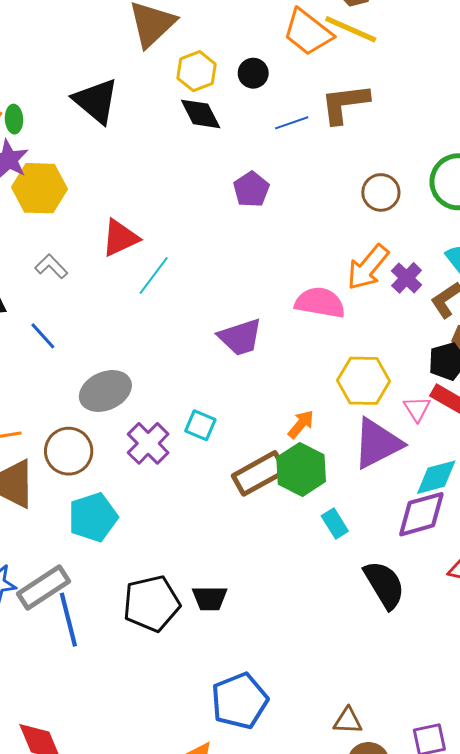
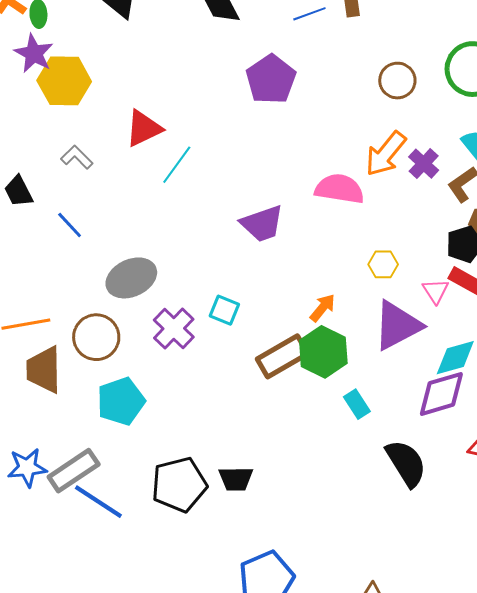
purple pentagon: (251, 189) -> (271, 79), size x1.4
yellow hexagon: (364, 381) -> (383, 264), size x0.6
blue line: (68, 620) -> (98, 502), turned -42

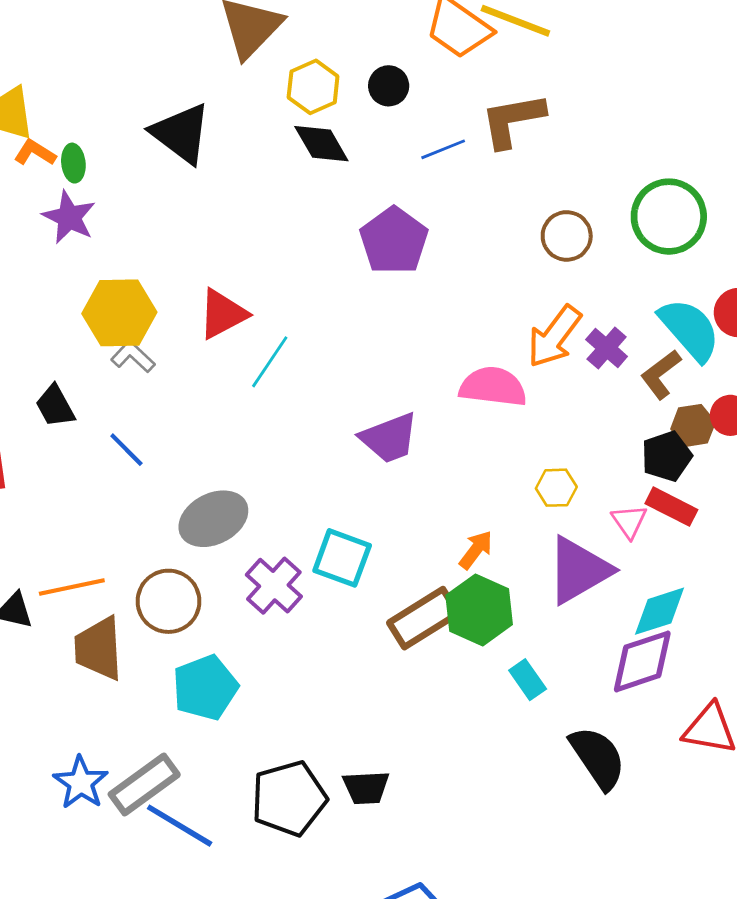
yellow hexagon: (64, 81) -> (119, 313), moved
cyan square: (224, 310) -> (342, 558), size x1.4
blue star: (27, 468) -> (81, 783), turned -30

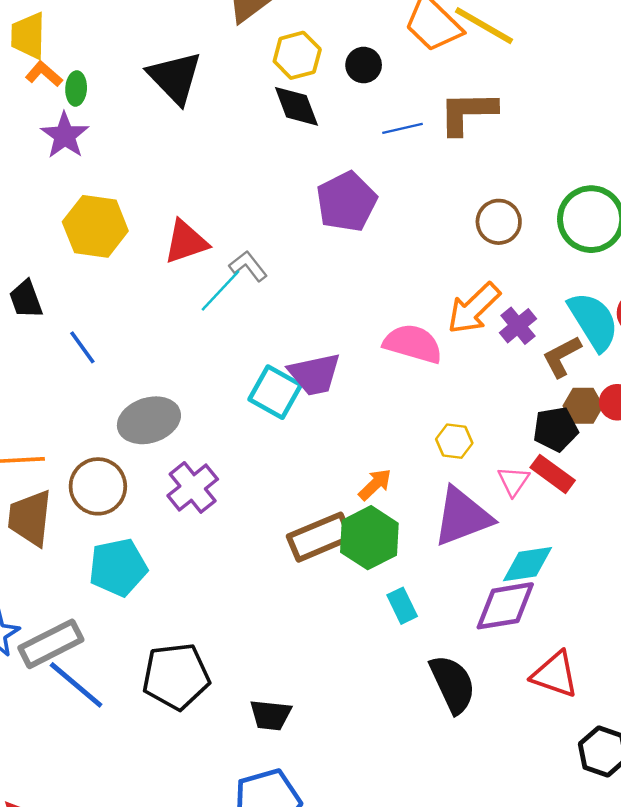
gray L-shape: (133, 357) -> (248, 266), moved
cyan square: (342, 558) -> (275, 392), moved
black trapezoid: (366, 788) -> (271, 715), moved

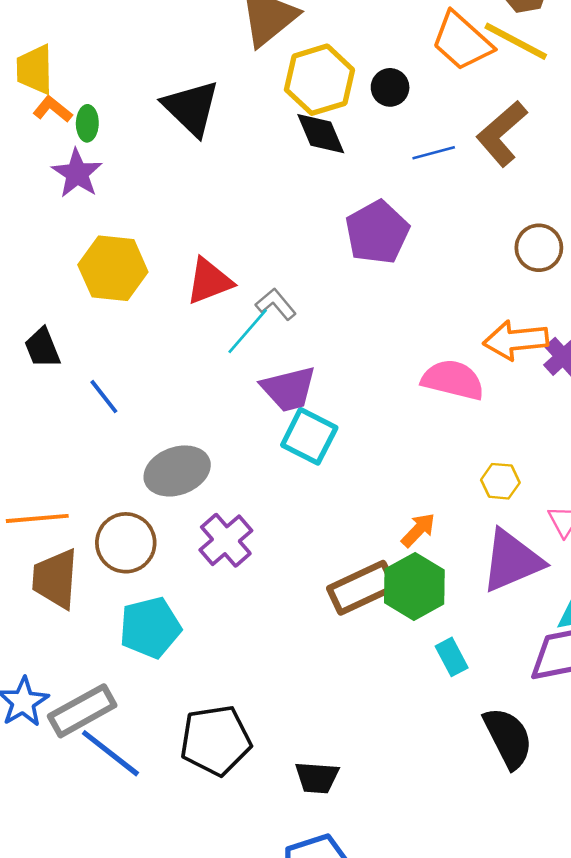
yellow hexagon: (297, 55) -> (319, 80), size x1.4
brown L-shape: (468, 113) -> (502, 134), turned -38
orange arrow: (474, 308) -> (516, 340), turned 40
purple trapezoid: (315, 374) -> (289, 389), moved

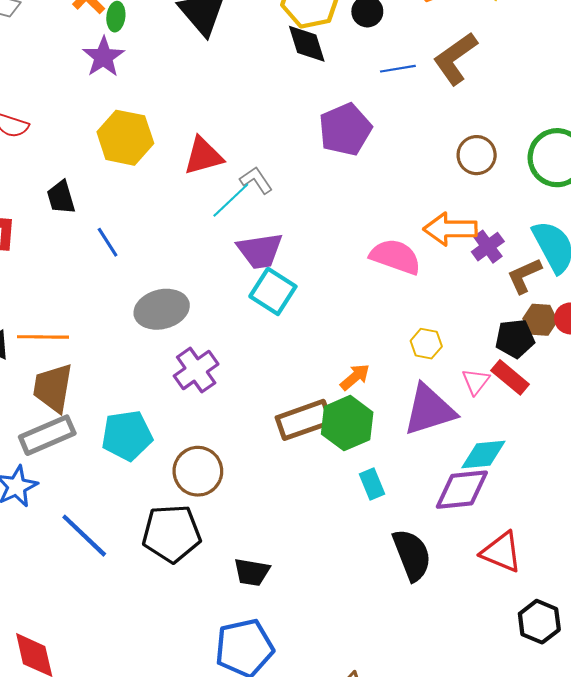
brown circle: (126, 543) -> (198, 471), moved
gray rectangle: (82, 711) -> (47, 435), moved

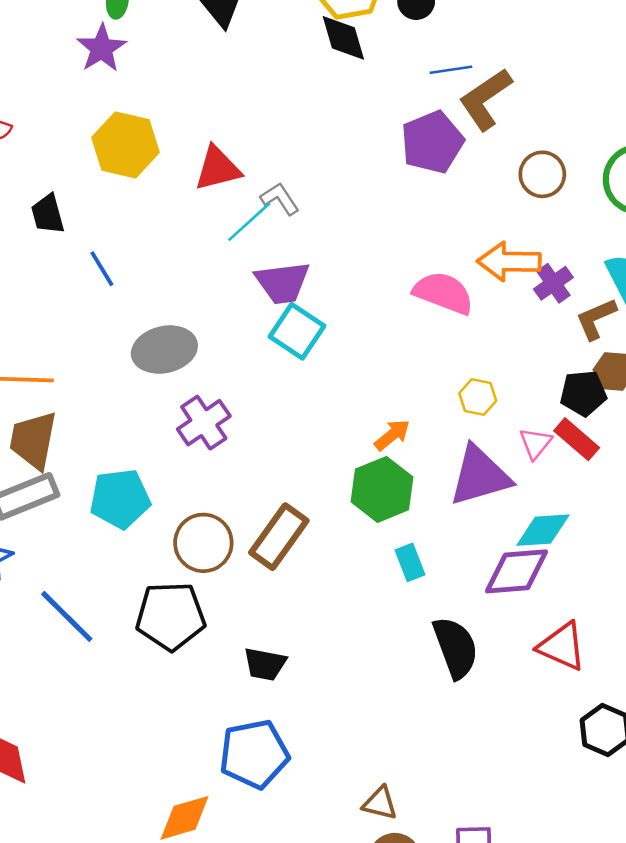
brown L-shape: (455, 58) -> (485, 99), moved
purple pentagon: (345, 129) -> (432, 142), moved
brown rectangle: (304, 420) -> (279, 537), moved, turned -36

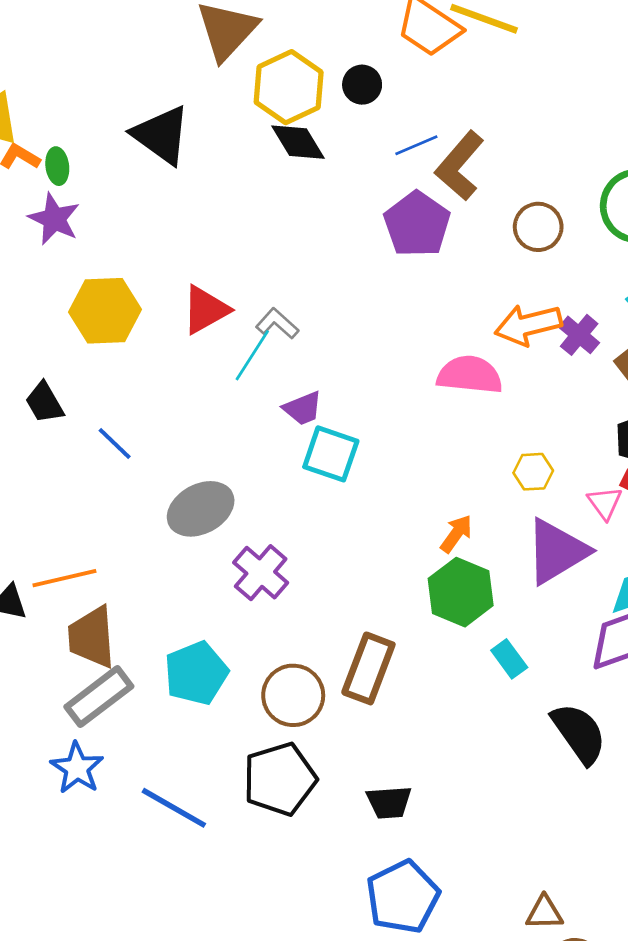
purple trapezoid: (283, 283) -> (303, 408), size x0.7

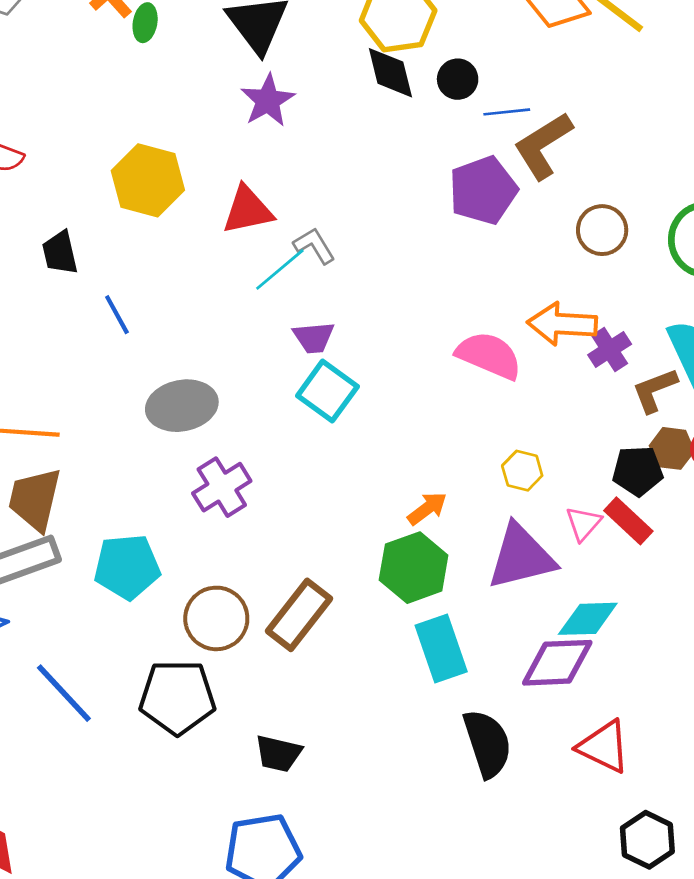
black circle: (362, 85) -> (458, 79), moved
purple star: (54, 219) -> (268, 101), moved
cyan rectangle: (509, 659) -> (441, 648), size x1.6

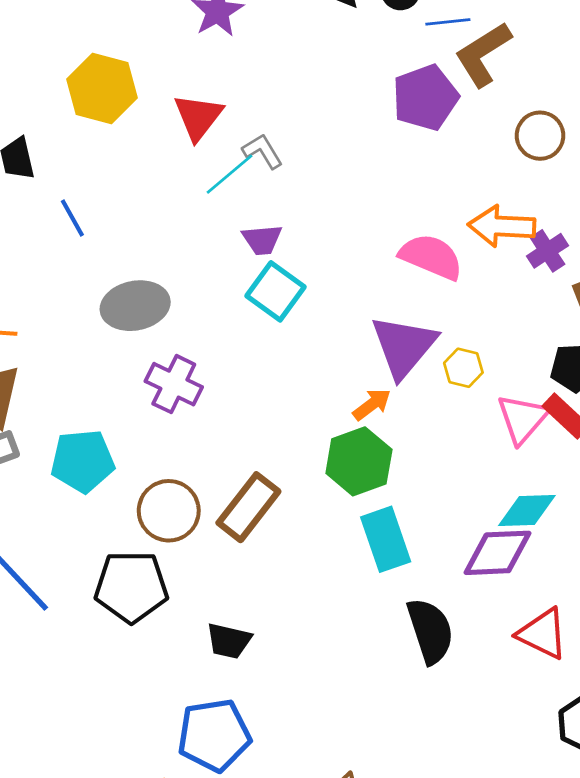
red triangle: (248, 210) -> (198, 117), turned -40
purple cross: (222, 487) -> (174, 384), turned -32
pink triangle: (583, 523) -> (523, 419), size x1.5
purple triangle: (521, 557) -> (404, 346), moved, turned -36

